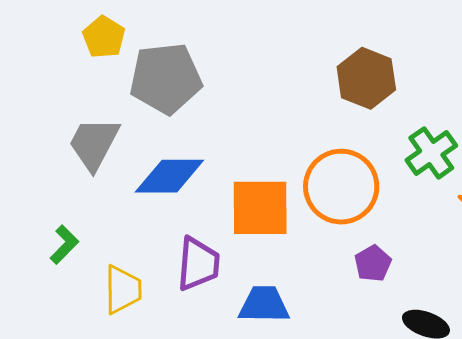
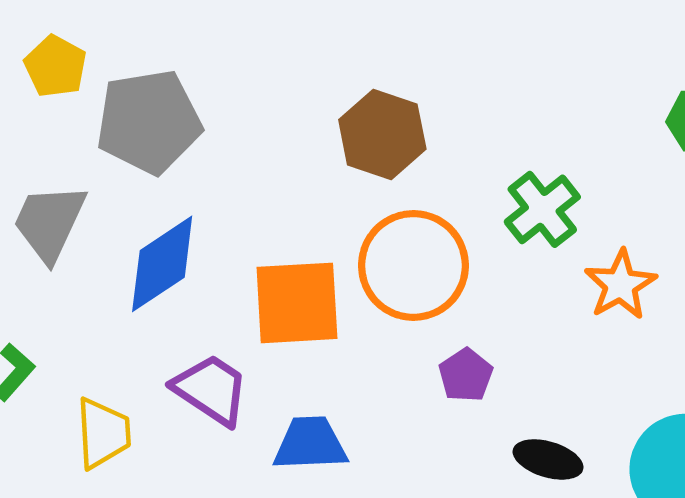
brown hexagon: (366, 78) -> (382, 134), moved
blue diamond: (169, 176) -> (162, 264), turned -30
purple trapezoid: (198, 264) -> (211, 390), turned -58

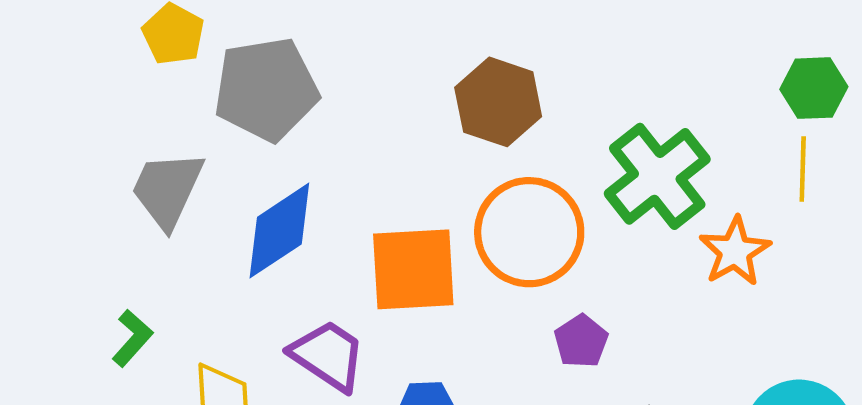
green cross: (542, 209) -> (657, 176), size x1.4

